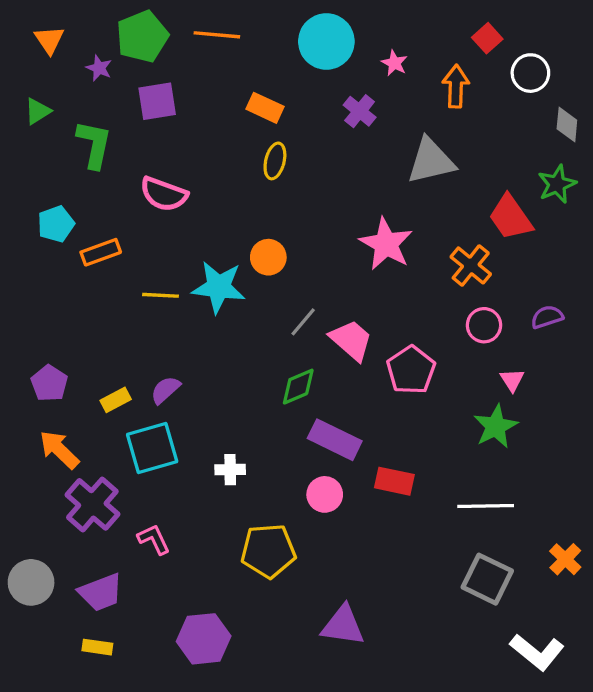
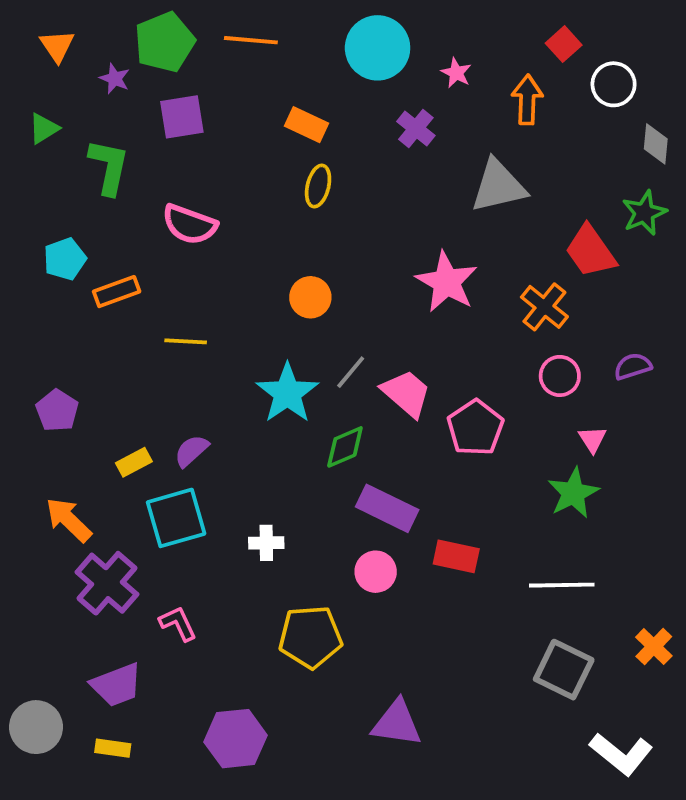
cyan star: (219, 287) -> (287, 393), moved, turned 30
purple pentagon: (49, 383) -> (57, 410), moved
gray circle: (31, 582) -> (36, 727), moved

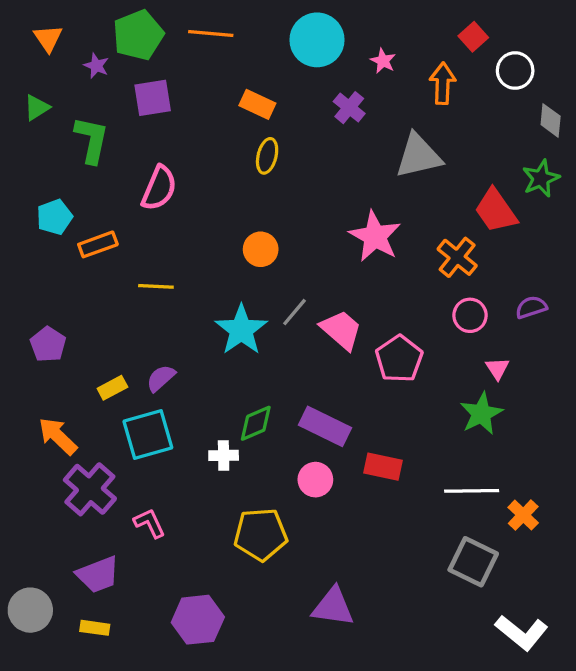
pink semicircle: (190, 224) -> (159, 188), turned -87
green diamond: (345, 447) -> (256, 423), moved
orange cross: (654, 646) -> (523, 515), moved

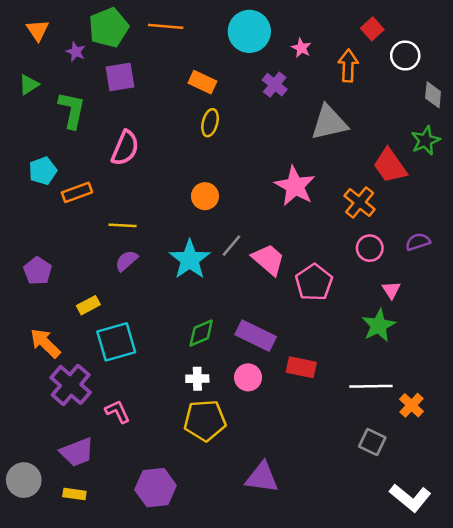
purple semicircle: (161, 378) -> (126, 261), moved
white cross: (224, 455) -> (197, 379), moved
gray square: (473, 562) -> (372, 442), size x0.7

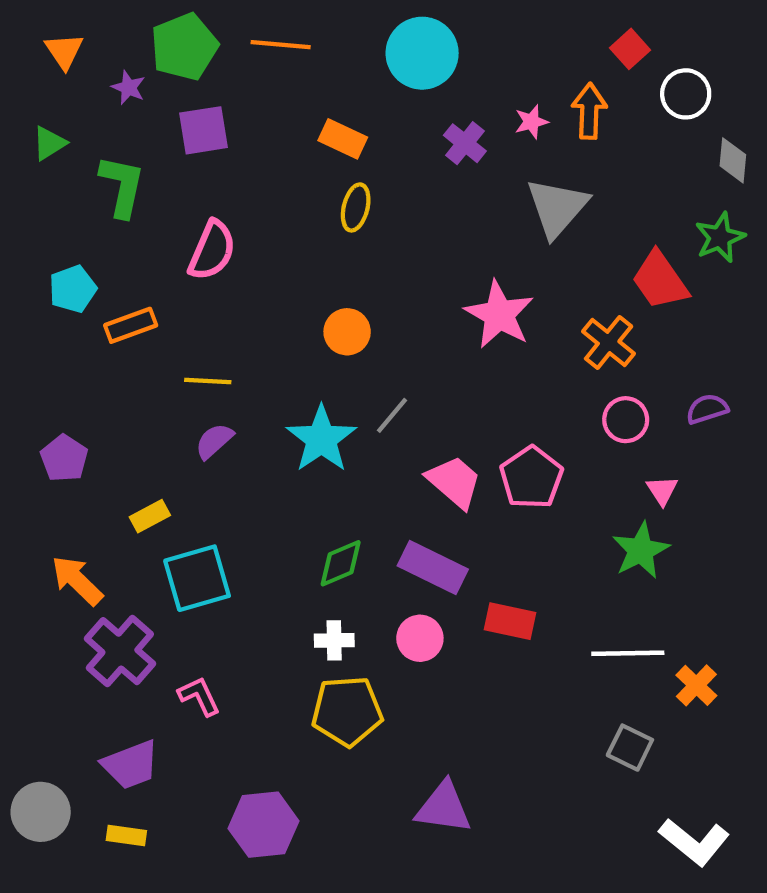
pink star: (301, 48) -> (531, 122), moved, turned 30
gray triangle: (329, 123) -> (557, 207), turned -36
pink trapezoid: (268, 260) -> (454, 482), moved

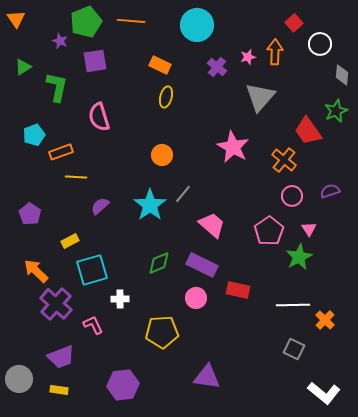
orange triangle: (64, 51) -> (16, 19), moved
pink semicircle: (212, 250) -> (99, 117), turned 140
yellow line: (208, 381) -> (76, 177), moved
pink pentagon: (531, 478) -> (269, 231), moved
white cross: (334, 640) -> (120, 299), moved

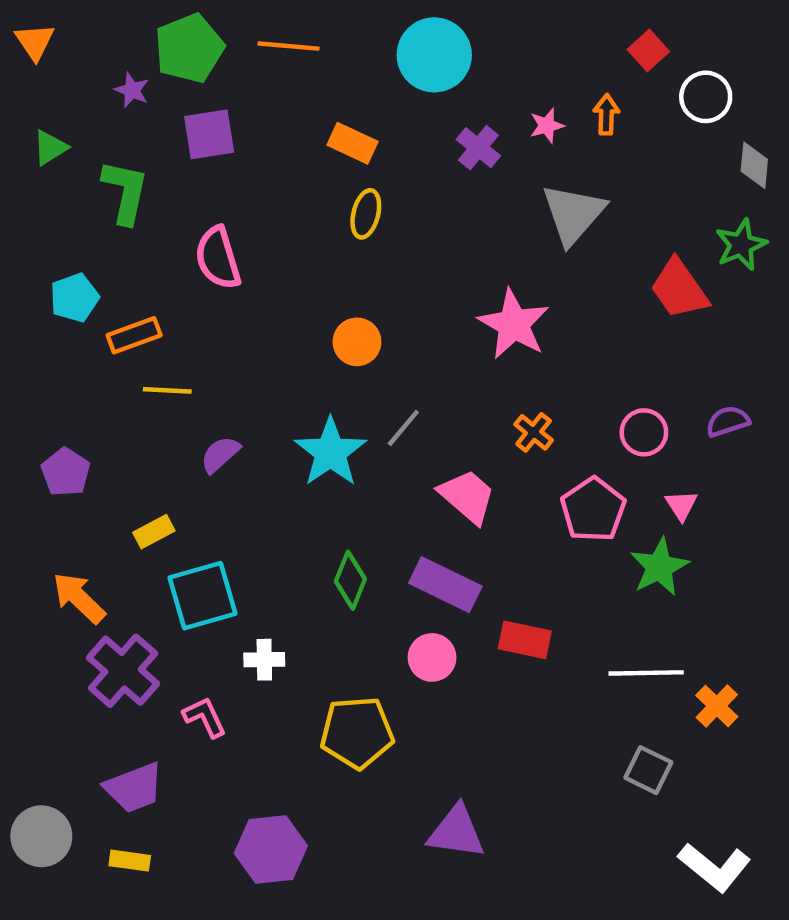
orange arrow: (275, 52) -> (606, 115), size x0.7
orange cross: (284, 160) -> (534, 432), moved, size x0.7
green diamond: (159, 263) -> (350, 580), turned -45

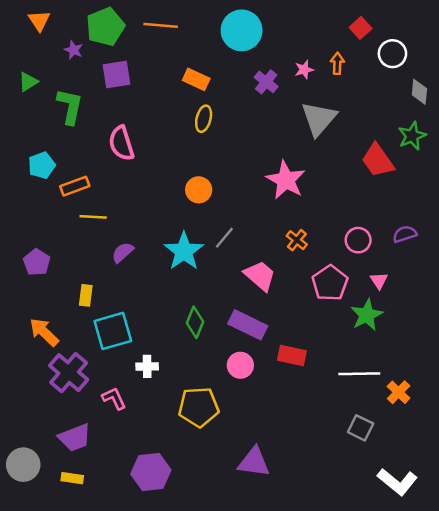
orange triangle: (35, 42) -> (39, 21), moved
yellow rectangle: (154, 532) -> (86, 295), turned -55

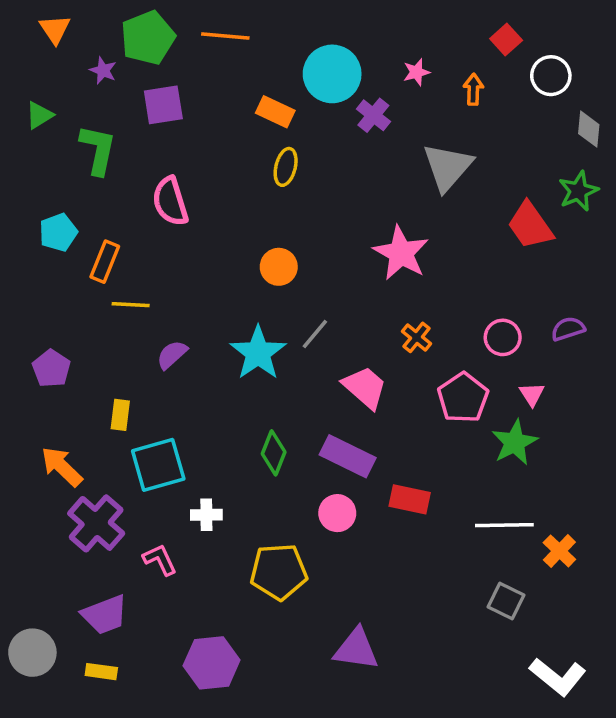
cyan circle: (242, 30) -> (332, 74), moved
pink star: (304, 70) -> (417, 72), moved
orange rectangle: (75, 186) -> (105, 262), turned -48

